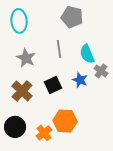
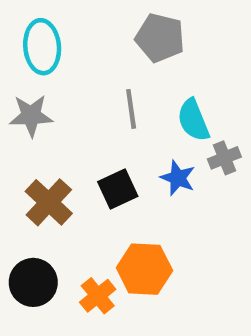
gray star: (26, 58) -> (31, 116), moved, turned -30
gray cross: (101, 71) -> (224, 158), turned 32

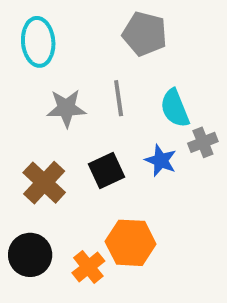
gray star: (31, 116) -> (66, 108), moved

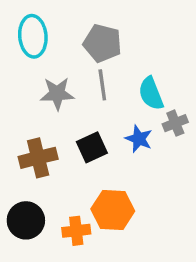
gray pentagon: (145, 34) -> (102, 43), moved
brown cross: (44, 183) -> (38, 158), turned 33
orange cross: (88, 267) -> (76, 231), turned 32

